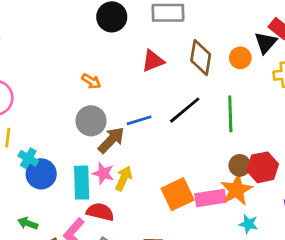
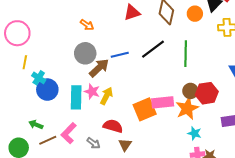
pink rectangle: (210, 198) -> (163, 102), moved
red semicircle: (100, 212) -> (113, 126), moved

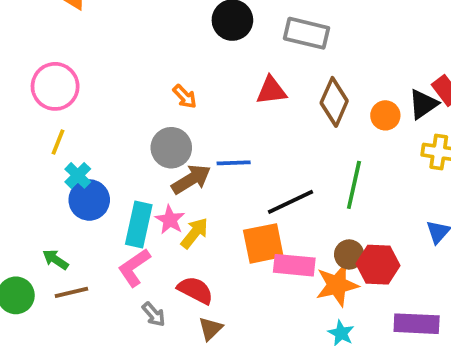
black line: (153, 49) -> (291, 202), moved
orange square: (145, 109) -> (263, 243), moved
pink L-shape: (69, 133) -> (134, 268), moved

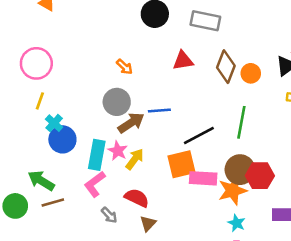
orange circle: (385, 115) -> (251, 73), moved
brown circle: (349, 254) -> (240, 170), size x1.5
green arrow: (55, 260) -> (41, 181), size x1.5

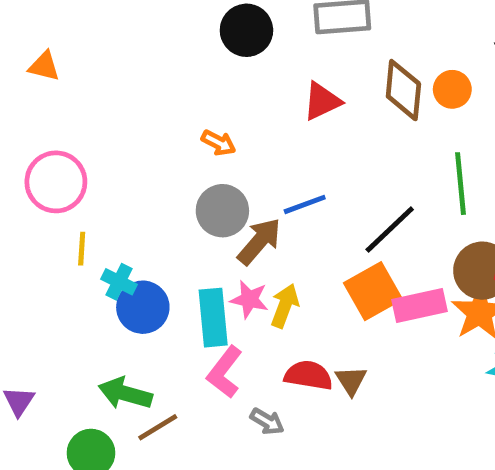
brown triangle: (148, 223) -> (351, 381), moved

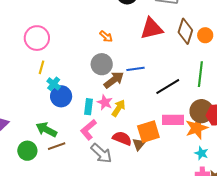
red triangle: (322, 101) -> (151, 29), size x1.4
orange square: (373, 291) -> (148, 132), moved
cyan rectangle: (213, 318) -> (89, 107), size x0.7
gray arrow: (267, 421) -> (101, 153), size x1.6

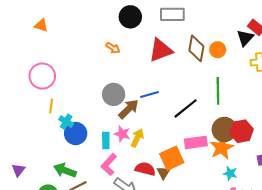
orange arrow: (106, 36) -> (113, 48), moved

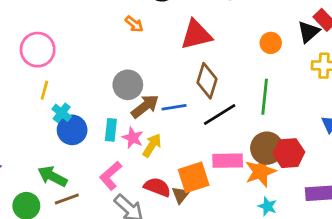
brown diamond: (196, 48) -> (207, 81), moved
blue line: (150, 95) -> (174, 107), moved
cyan rectangle: (106, 140) -> (111, 130), moved

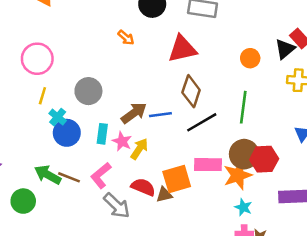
gray circle: (128, 85) -> (88, 91), moved
brown triangle: (181, 195) -> (164, 195), turned 36
brown line: (67, 199) -> (69, 177), moved, turned 40

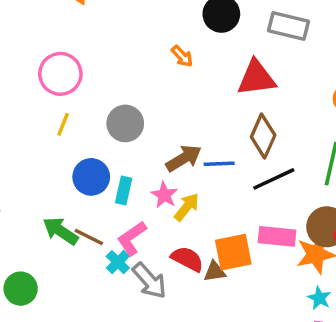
cyan cross: (58, 117) -> (118, 262), moved
cyan rectangle: (102, 134) -> (124, 190), moved
green circle: (23, 201) -> (21, 289), moved

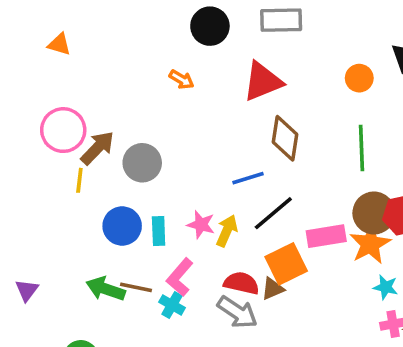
brown arrow: (184, 158) -> (97, 148), moved
black line: (274, 179) -> (273, 213), moved
gray arrow: (149, 281) -> (237, 312), moved

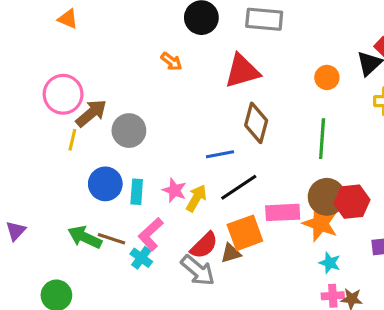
orange star: (370, 244) -> (320, 224), turned -30
red semicircle: (241, 283) -> (204, 245), turned 116

